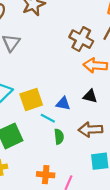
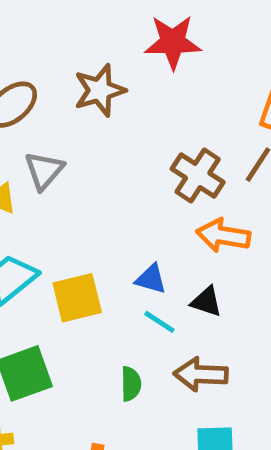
blue triangle: (63, 104) -> (151, 279), moved
cyan line: (48, 118) -> (159, 322), moved

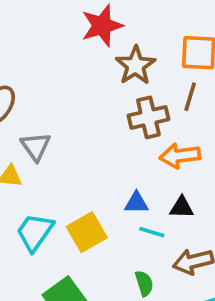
brown star: (100, 90) -> (135, 65), moved
brown cross: (198, 175) -> (148, 117), turned -30

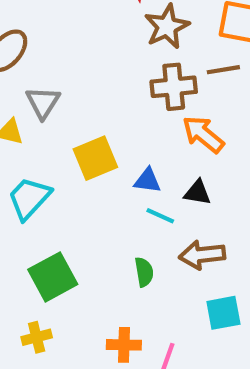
brown line: (190, 97) -> (223, 70), turned 56
orange arrow: (180, 156) -> (203, 134), turned 39
yellow square: (87, 232) -> (95, 158), moved

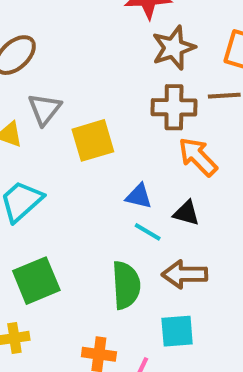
yellow square: (95, 158) -> (93, 140), moved
green semicircle: (144, 272) -> (126, 285), size x1.6
cyan square: (223, 313) -> (177, 331), moved

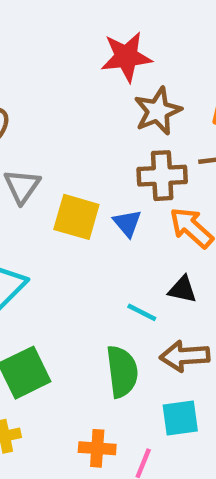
yellow square: (93, 140) -> (76, 217), turned 36
blue triangle: (139, 196) -> (127, 223), moved, turned 40

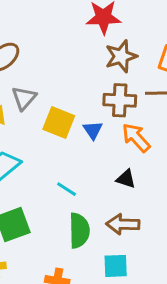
cyan line: (142, 312) -> (67, 189), moved

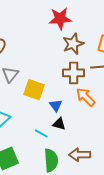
blue triangle: (93, 130) -> (56, 106), moved
black triangle: (126, 179) -> (59, 124), moved

